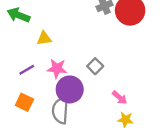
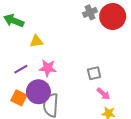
gray square: (95, 66) -> (94, 73), moved, turned 32
purple circle: (70, 89) -> (38, 92), moved

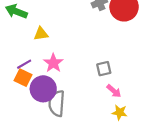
pink star: (48, 68) -> (53, 63), turned 30
orange square: (19, 98) -> (23, 78), moved

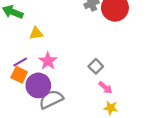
gray square: (104, 69) -> (96, 66), turned -32
gray semicircle: (57, 103) -> (51, 99), turned 60

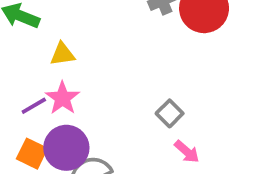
pink star: (48, 61) -> (63, 98), moved
orange square: (19, 75) -> (32, 154), moved

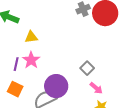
purple line: (34, 106) -> (16, 64), turned -48
purple circle: (66, 148) -> (56, 86), moved

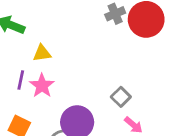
purple line: (16, 64) -> (21, 80), moved

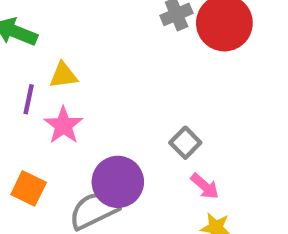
purple line: (21, 80) -> (29, 99), moved

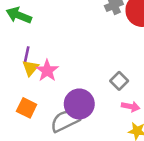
yellow triangle: (63, 75) -> (30, 68), moved, turned -42
pink arrow: (205, 186) -> (131, 107), turned -30

